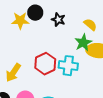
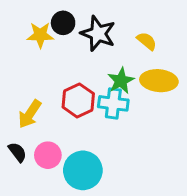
black star: (58, 20) -> (98, 33), size x1.6
green star: (83, 43) -> (121, 81), moved

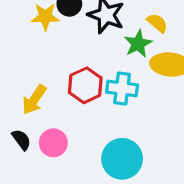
green star: (121, 81) -> (138, 44), moved
cyan circle: (83, 170) -> (122, 159), moved

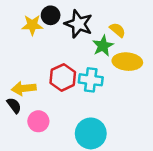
yellow arrow: (34, 100) -> (24, 88), turned 50
black semicircle: (21, 140) -> (14, 105), moved

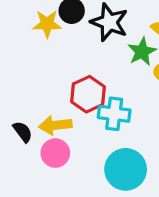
cyan cross: (91, 80) -> (114, 114), moved
yellow arrow: (24, 88) -> (55, 125), moved

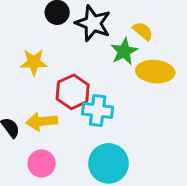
yellow star: (47, 24) -> (34, 62), moved
pink circle: (55, 153) -> (42, 163), moved

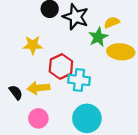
yellow semicircle: (143, 31) -> (112, 22), turned -63

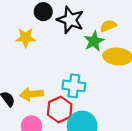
yellow star: (33, 45) -> (26, 38), moved
red hexagon: (61, 66) -> (60, 110), moved

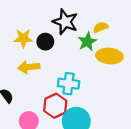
black circle: (43, 12) -> (45, 42), moved
yellow arrow: (31, 94) -> (29, 67), moved

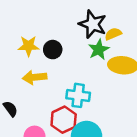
black star: (65, 22) -> (93, 24), moved

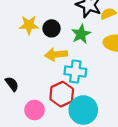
green star: (99, 50) -> (81, 34), moved
yellow arrow: (35, 77) -> (56, 54), moved

